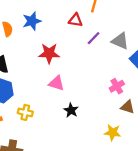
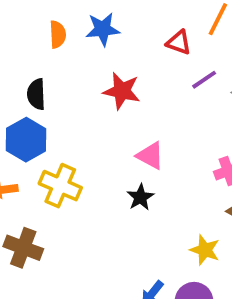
pink triangle: (56, 83) -> (150, 156), moved
yellow cross: (25, 112) -> (60, 186), size x1.5

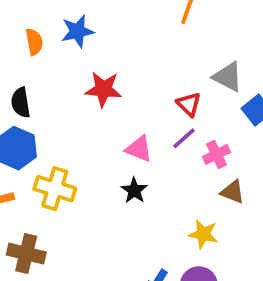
red triangle: (179, 42) -> (189, 104), moved, turned 32
purple line: (204, 80) -> (184, 138), moved

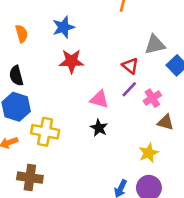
blue star: (77, 31) -> (63, 27), moved
gray triangle: (228, 77) -> (155, 45), turned -35
yellow star: (203, 234) -> (149, 153), turned -30

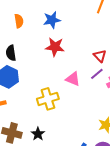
black star: (99, 128) -> (38, 134), moved
yellow cross: (45, 132) -> (48, 99), moved, turned -35

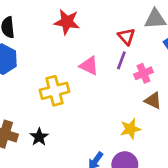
purple line: (97, 74) -> (121, 60), turned -32

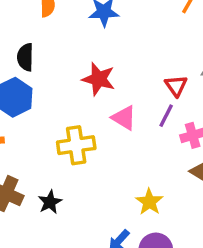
red star: (67, 22) -> (99, 79), moved
yellow star: (130, 129) -> (149, 202), moved, turned -30

